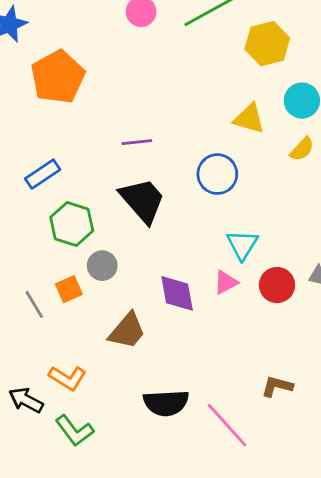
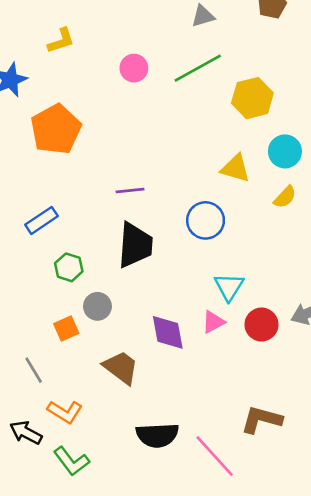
black trapezoid: (142, 200) -> (135, 245), turned 45
green hexagon: (72, 224) -> (69, 267), size x0.7
gray line: (34, 304) -> (34, 370), moved
brown trapezoid: (127, 331) -> (121, 368), turned -93
brown L-shape: (277, 386) -> (261, 420), size x1.4

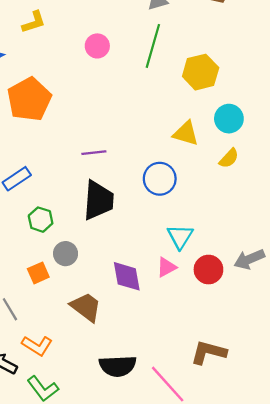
green line: (198, 68) -> (153, 46), turned -45

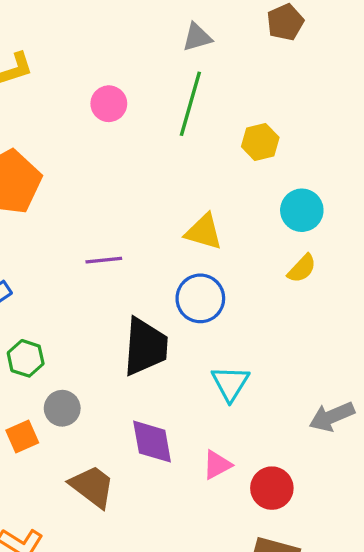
yellow hexagon: (201, 72) -> (260, 142), size x0.7
yellow triangle: (186, 133) -> (204, 232), moved
black trapezoid: (98, 200) -> (145, 347), moved
pink triangle: (166, 267) -> (217, 465), moved
red circle: (208, 270) -> (272, 488), moved

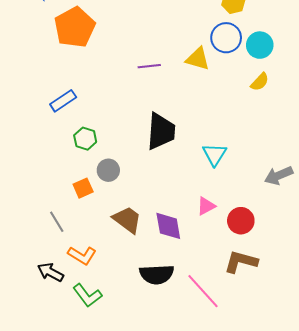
purple line: (104, 260) -> (149, 66), moved
blue circle: (200, 298) -> (226, 38), moved
purple diamond: (152, 442) -> (168, 226), moved

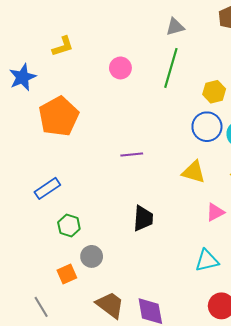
yellow triangle: (198, 59) -> (194, 172), moved
black trapezoid: (161, 131) -> (143, 218), size x0.7
cyan triangle: (215, 154) -> (207, 261), moved, turned 45
pink triangle: (206, 206) -> (215, 212), moved

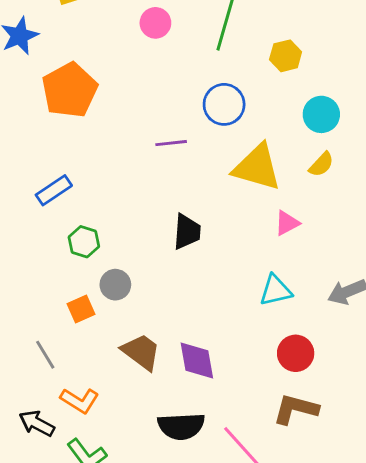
blue circle: (207, 127) -> (224, 104), moved
yellow triangle: (194, 172) -> (257, 167), size x1.5

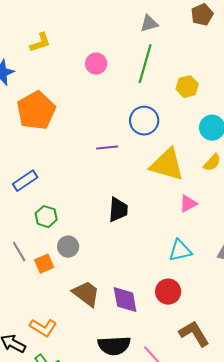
red circle: (296, 353) -> (168, 292), moved
gray line: (45, 355) -> (19, 252), moved
brown L-shape: (296, 409) -> (194, 334), turned 44

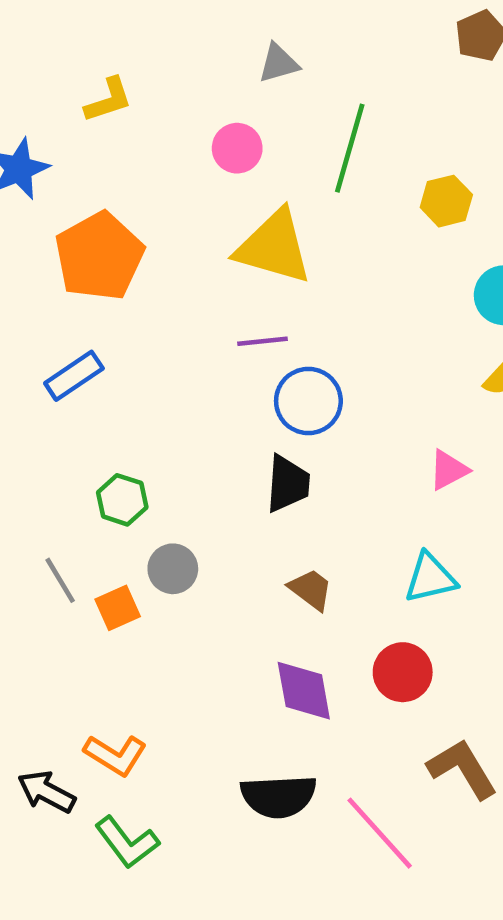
gray triangle: (149, 24) -> (279, 63), moved
blue circle: (144, 121) -> (308, 401), moved
yellow triangle: (167, 165) -> (274, 247), moved
blue rectangle: (25, 181) -> (74, 376), moved
brown trapezoid: (86, 294) -> (311, 589), moved, size x0.7

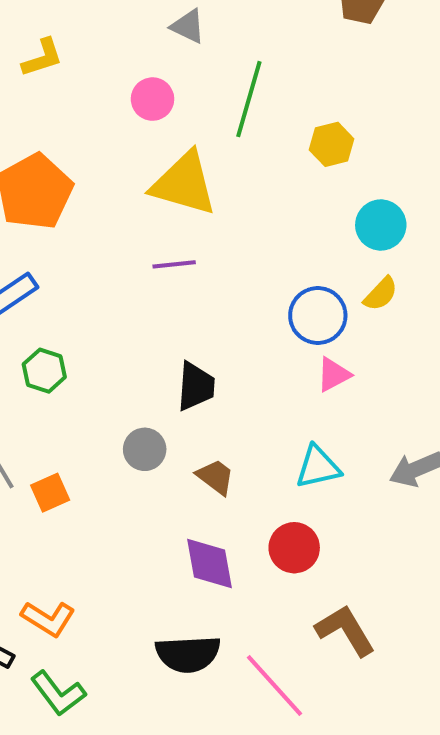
gray triangle: (279, 63) -> (188, 26), turned 42
blue circle: (308, 401) -> (318, 316), moved
green hexagon: (122, 500) -> (44, 371), moved
gray circle: (173, 569) -> (145, 449), moved

